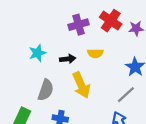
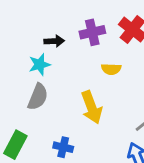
black arrow: (68, 59) -> (54, 41), moved
gray semicircle: (46, 90) -> (38, 97), moved

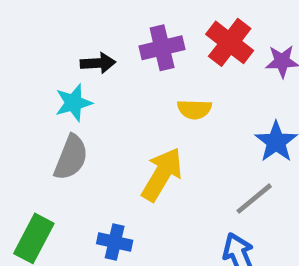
yellow arrow: (92, 107) -> (162, 174), turned -128

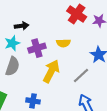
purple cross: (162, 48) -> (37, 48), moved
gray line: (254, 199) -> (81, 75), moved

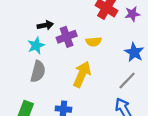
purple cross: (37, 48) -> (67, 37), moved
gray line: (81, 75) -> (127, 80), moved

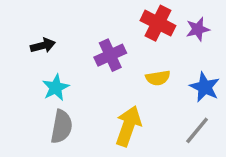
black arrow: (45, 25) -> (43, 46), moved
purple cross: (67, 37) -> (110, 55), moved
yellow semicircle: (94, 42) -> (158, 78), moved

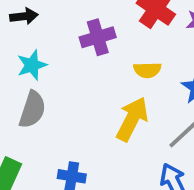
yellow arrow: (128, 126) -> (132, 119), moved

